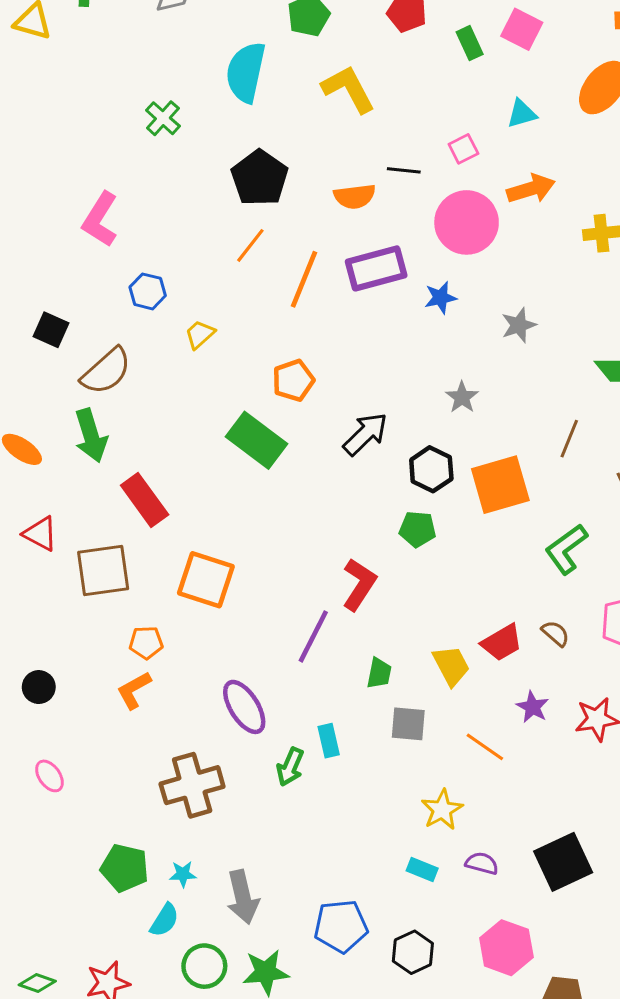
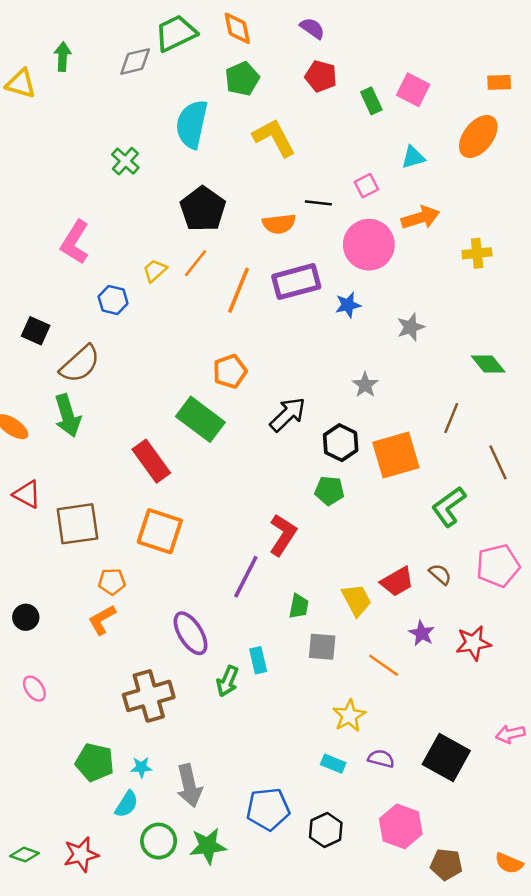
yellow trapezoid: (200, 334) -> (155, 271), moved
red rectangle: (145, 500) -> (151, 461), moved
black square: (563, 862) -> (446, 757), turned -36

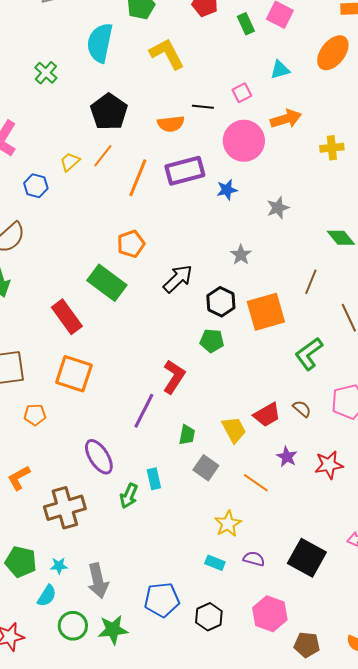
orange L-shape: (102, 620) -> (19, 478), moved
gray square: (322, 647) -> (206, 468), turned 30

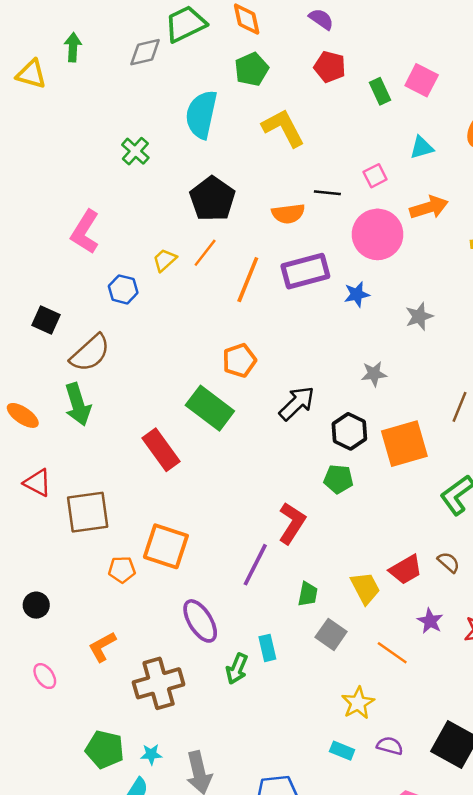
gray star: (241, 255) -> (374, 374), turned 30
orange square: (74, 374) -> (166, 546), moved

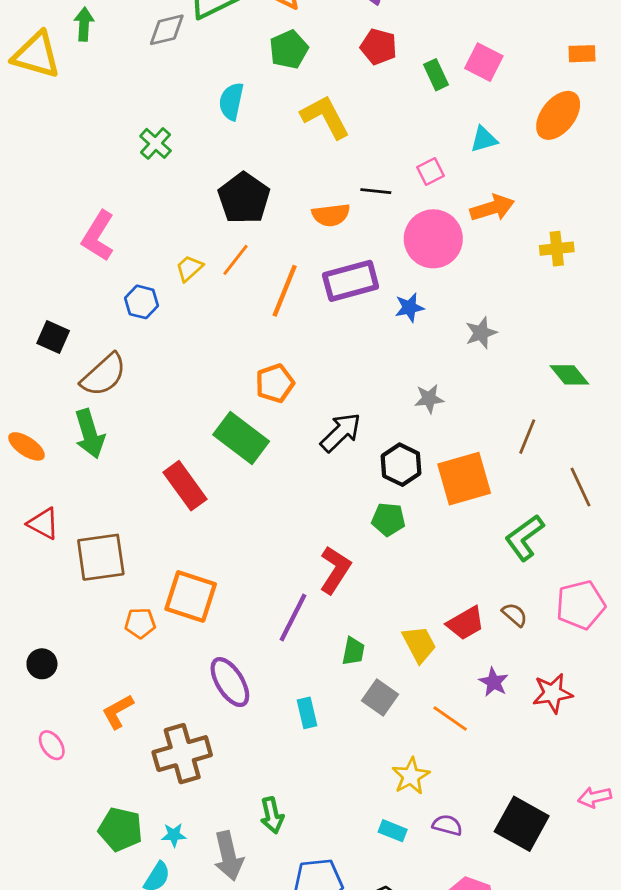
yellow triangle: (31, 74) -> (36, 55), size x1.4
cyan semicircle: (201, 114) -> (231, 101), size x0.7
green arrow: (237, 669) -> (272, 815), moved, turned -36

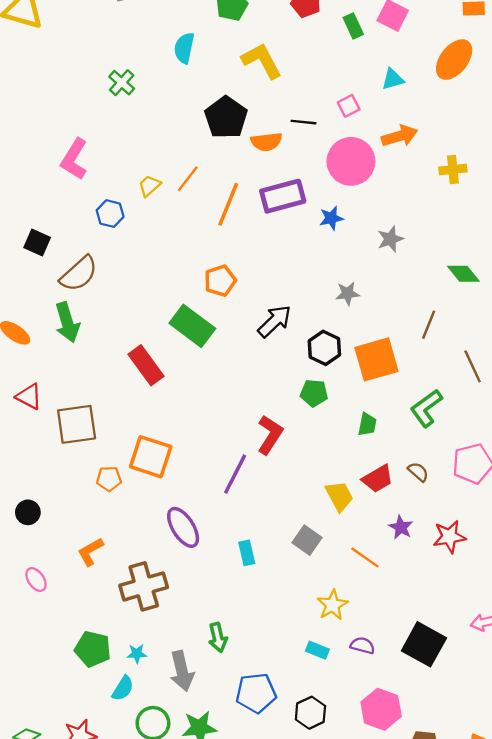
black pentagon: (244, 198) -> (226, 117), moved
green trapezoid: (353, 651) -> (367, 424), moved

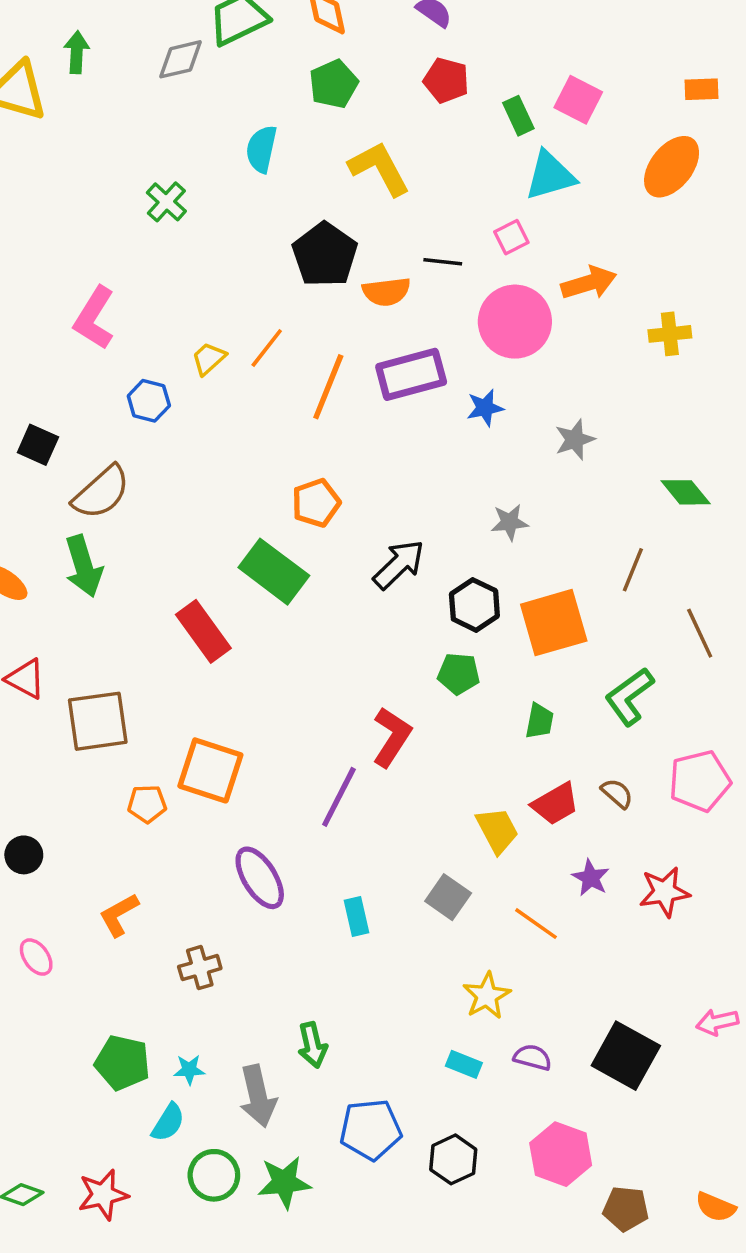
cyan triangle: (393, 79) -> (550, 175), moved, size x1.5
brown cross: (144, 586) -> (200, 968), size x0.6

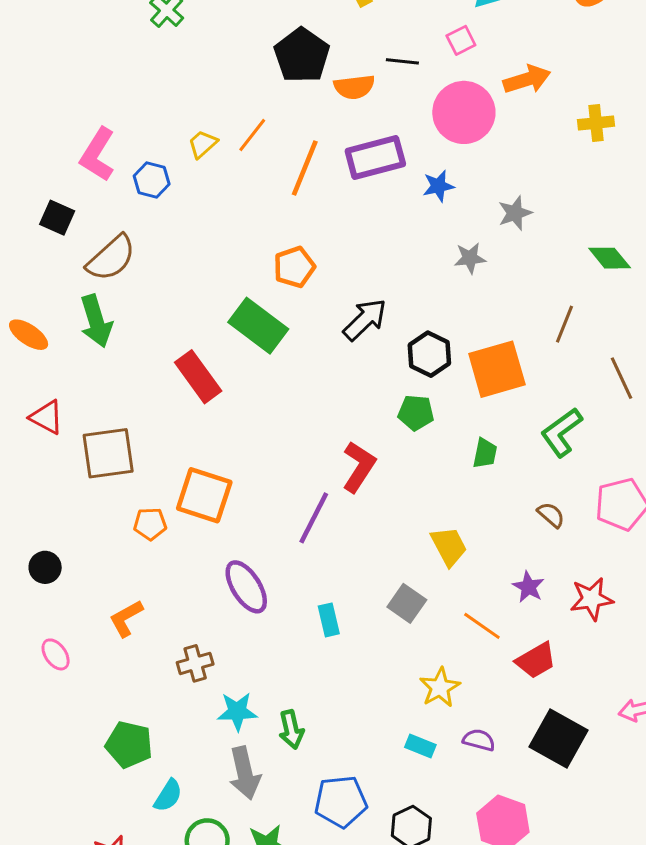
pink L-shape: (94, 318) -> (98, 154), moved
gray star: (510, 522) -> (470, 258), moved
red trapezoid: (555, 804) -> (536, 660), moved
cyan star: (189, 1070) -> (237, 711), moved, size x1.5

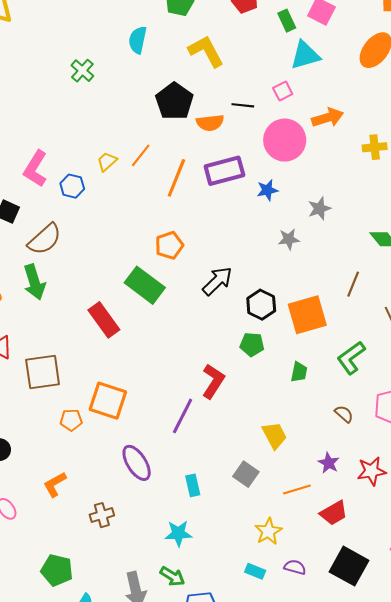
orange line: (482, 626) -> (297, 489), turned -52
cyan star: (237, 711) -> (178, 533), moved
green arrow: (291, 729) -> (172, 576), moved, turned -45

